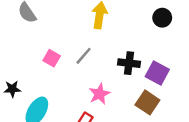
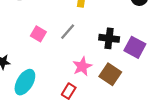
brown square: (147, 102) -> (110, 74), moved

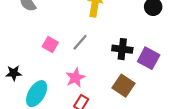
pink star: (82, 66) -> (75, 78), moved

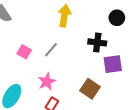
black cross: (122, 49) -> (97, 42), moved
purple square: (149, 58) -> (113, 64), turned -36

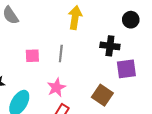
gray line: (51, 50) -> (61, 54), turned -35
pink square: (24, 52) -> (32, 56), turned -32

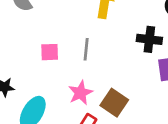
brown square: (102, 95) -> (114, 103), moved

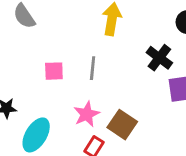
black cross: (149, 39) -> (159, 58), turned 30

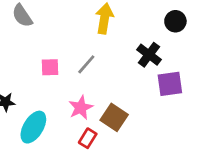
gray line: (93, 68) -> (86, 64), turned 35

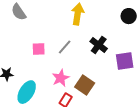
black cross: (149, 55) -> (99, 45), moved

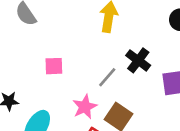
gray line: (65, 47) -> (107, 77), moved

